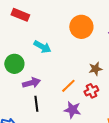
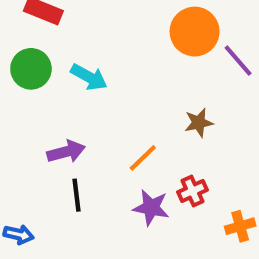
orange circle: (81, 27) -> (195, 32), moved
green circle: (14, 64) -> (31, 69), moved
red cross: (91, 91) -> (192, 191), moved

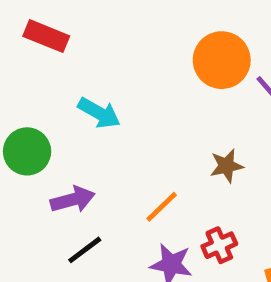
green circle: (31, 69) -> (27, 151), moved
black line: (77, 195) -> (85, 250), turned 60

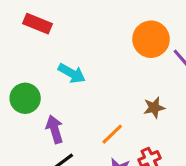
purple arrow: (73, 200) -> (55, 129), turned -92

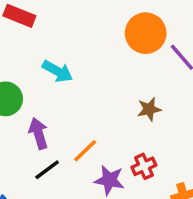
orange line: (112, 134) -> (85, 151), moved

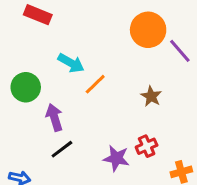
brown star: (149, 109) -> (151, 96), turned -30
orange line: (85, 151) -> (95, 84), moved

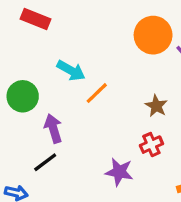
red cross: (147, 146) -> (151, 145), moved
black line: (62, 149) -> (45, 162), moved

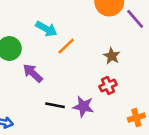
purple arrow: (53, 128) -> (33, 73), turned -30
black line: (45, 162) -> (55, 105), moved, turned 48

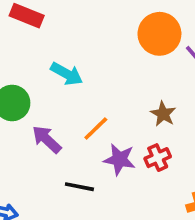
orange line: (66, 46) -> (96, 128), moved
purple star: (83, 106) -> (119, 159), moved

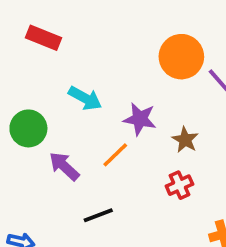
purple star: (119, 159) -> (140, 119), moved
black line: (79, 187) -> (98, 215), turned -32

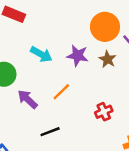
purple star: (140, 119) -> (78, 56), moved
brown star: (185, 140) -> (107, 59), moved

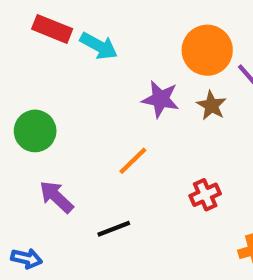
cyan arrow: (41, 54) -> (99, 46), moved
purple arrow: (28, 99) -> (56, 197), moved

